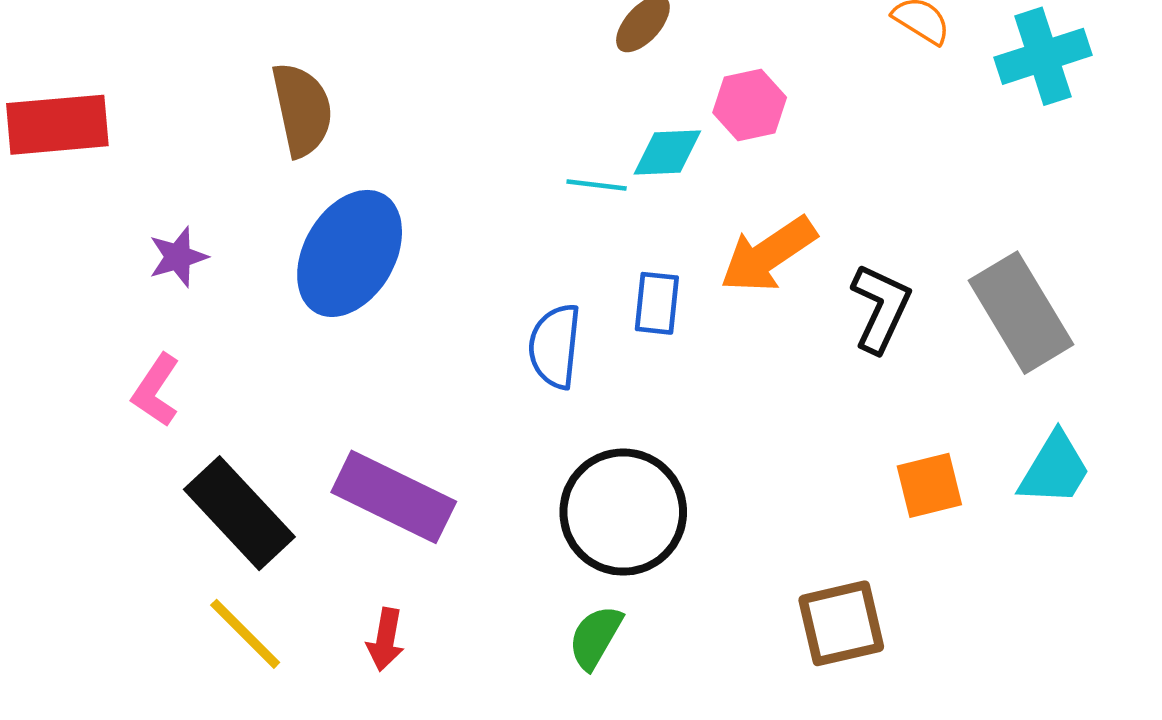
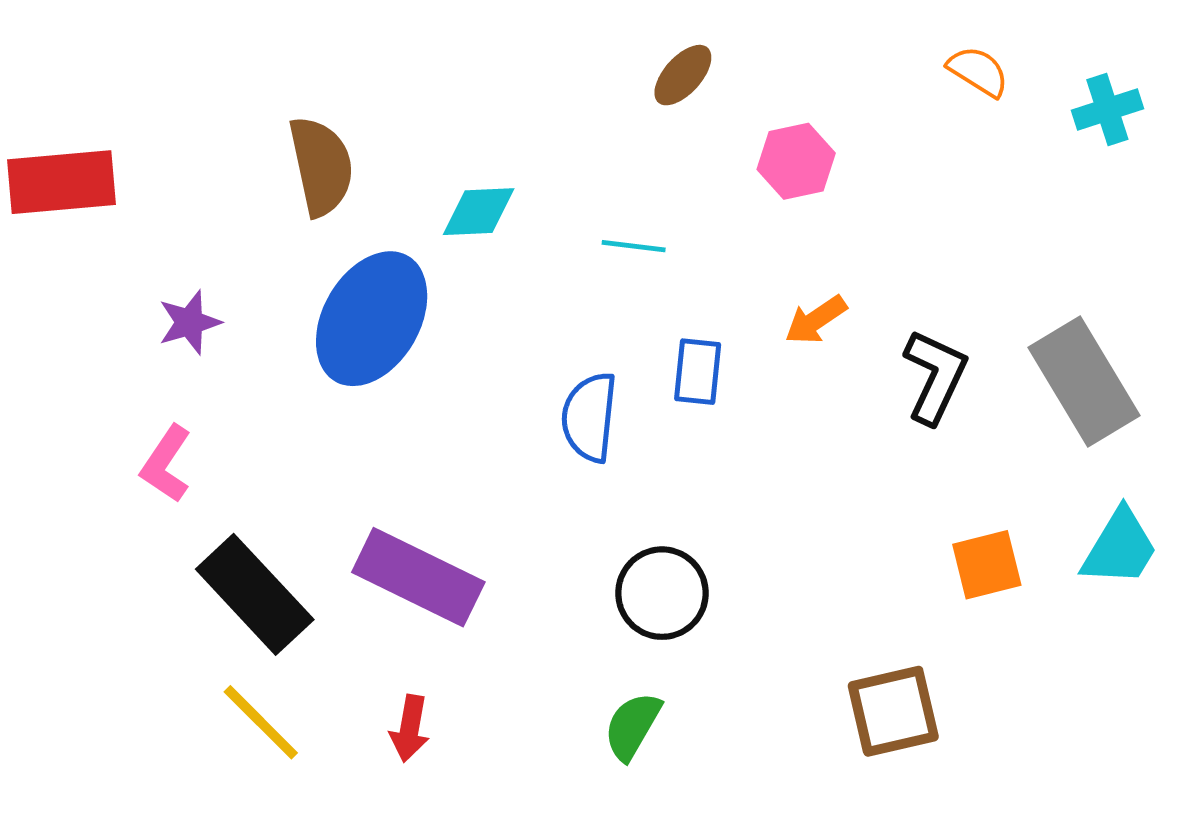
cyan cross: (1043, 56) -> (1107, 110), size x0.7
cyan diamond: (667, 153) -> (479, 212), moved
orange arrow: (768, 255) -> (816, 320), size x0.6
black circle: (623, 512) -> (662, 593), size x0.7

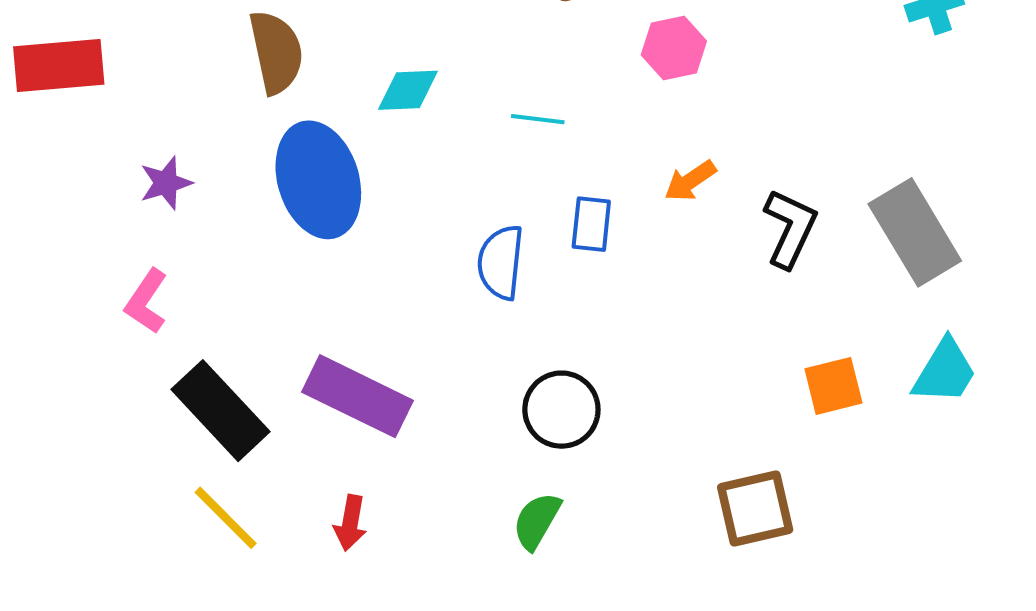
blue ellipse: (372, 319) -> (318, 180), turned -47

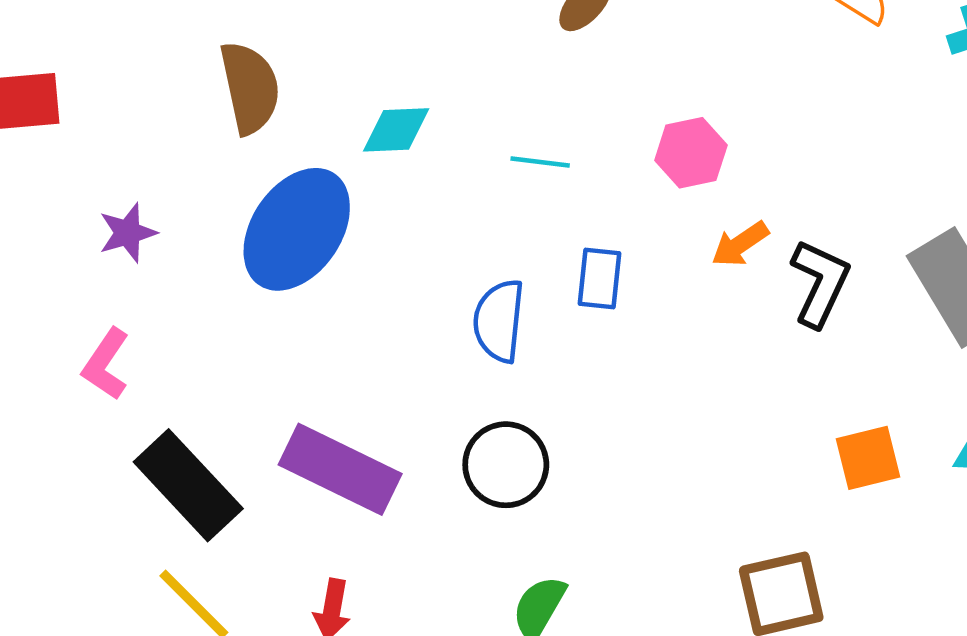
pink hexagon: (674, 48) -> (691, 153), moved
blue ellipse: (318, 180) -> (297, 229), turned 51
orange arrow: (690, 181) -> (740, 244), moved
black circle: (561, 410) -> (506, 465), moved

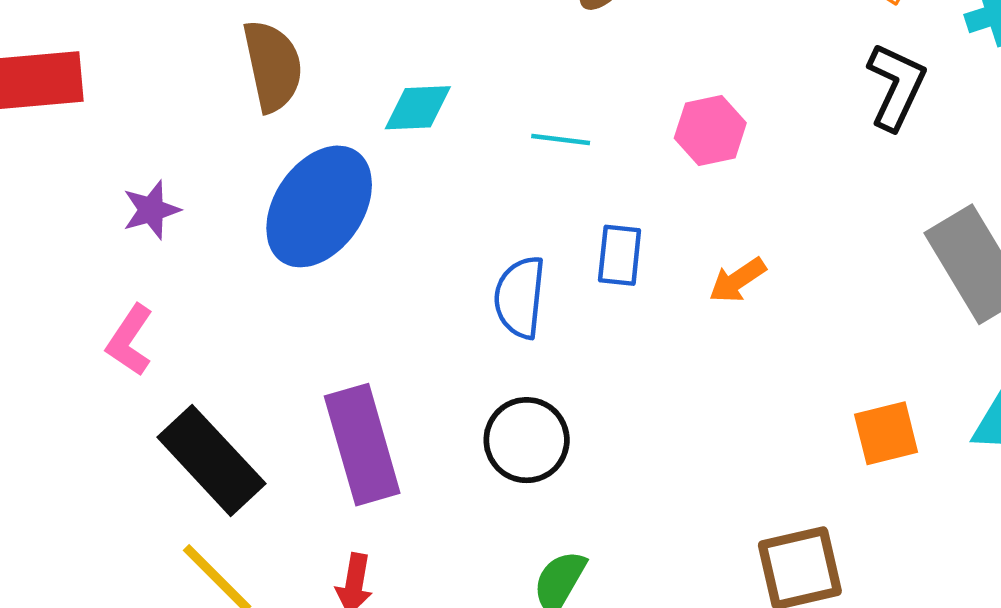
orange arrow: (740, 244) -> (737, 280), moved
black L-shape: (820, 283) -> (896, 86), moved
purple rectangle: (340, 469) -> (362, 445), turned 48

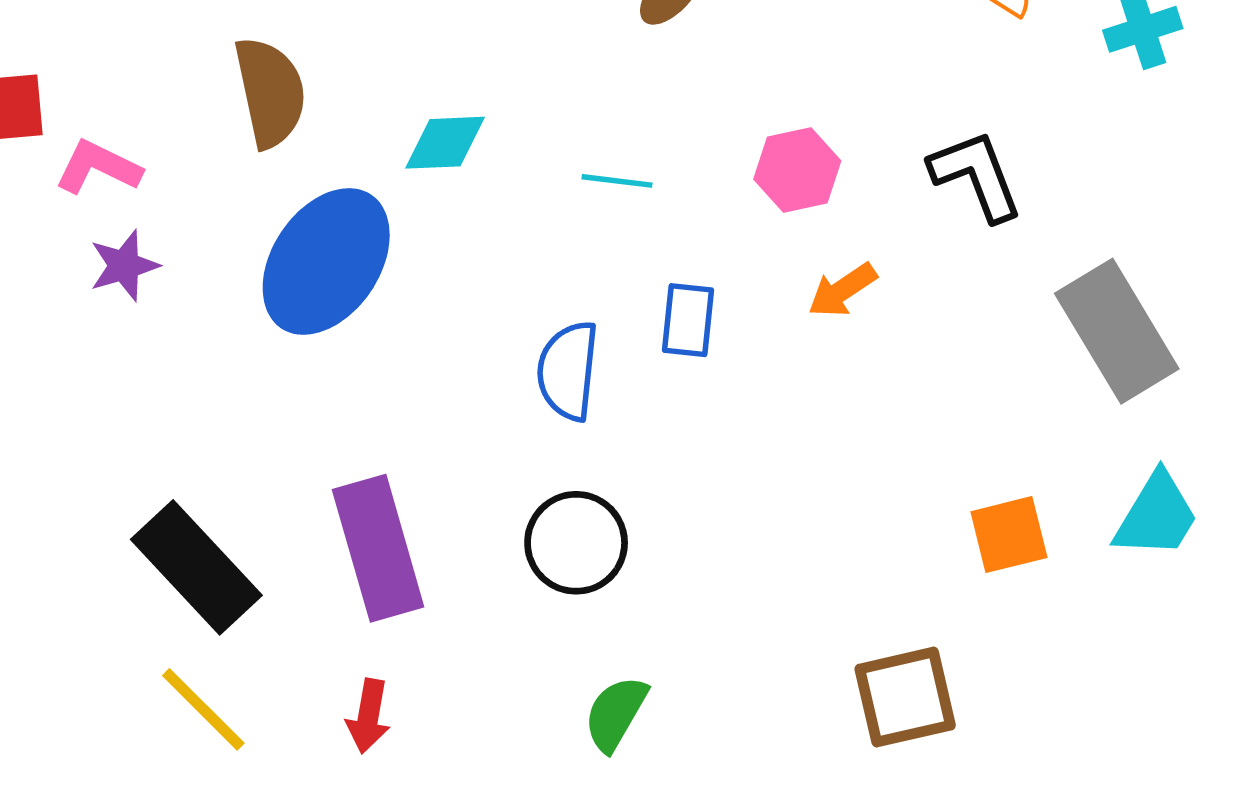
black L-shape: (896, 86) -> (976, 175), moved, turned -46
orange arrow: (737, 280) -> (842, 290), moved
pink L-shape: (130, 340) -> (98, 167), moved, turned 82

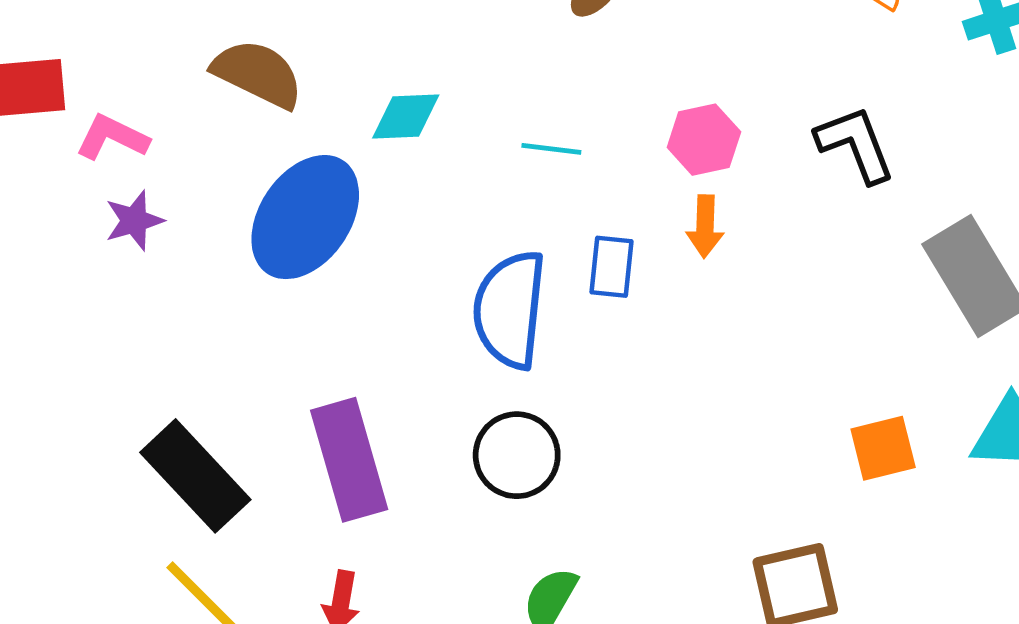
brown semicircle: (270, 92) -> (258, 74), turned -52
orange arrow: (842, 290) -> (705, 226), moved, turned -54
blue semicircle: (568, 371) -> (510, 310), size x1.4

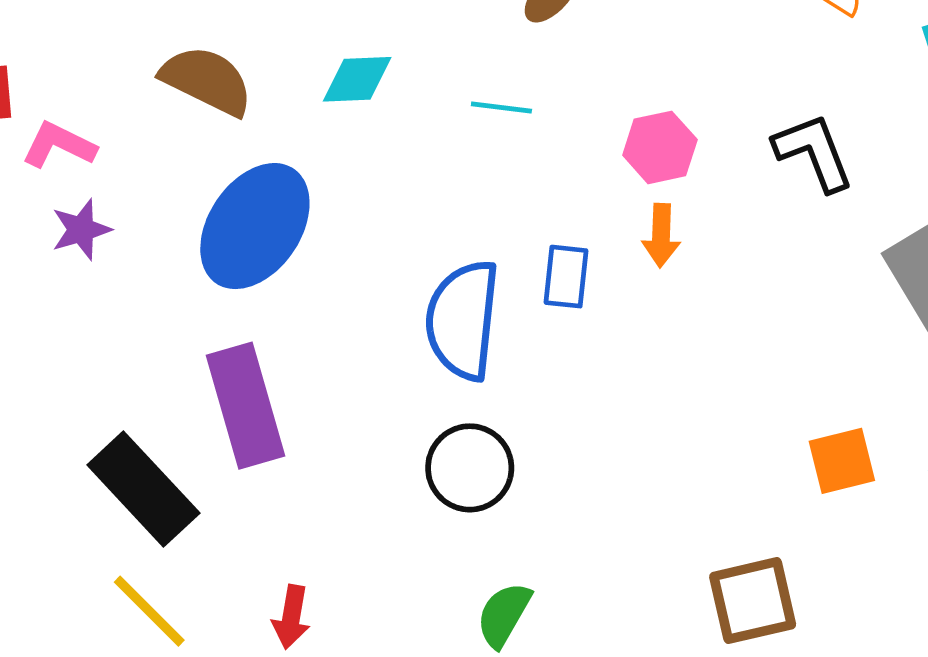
cyan diamond: (406, 117) -> (357, 79), moved
cyan line: (551, 149) -> (501, 108), moved
purple rectangle: (349, 460) -> (246, 406), moved

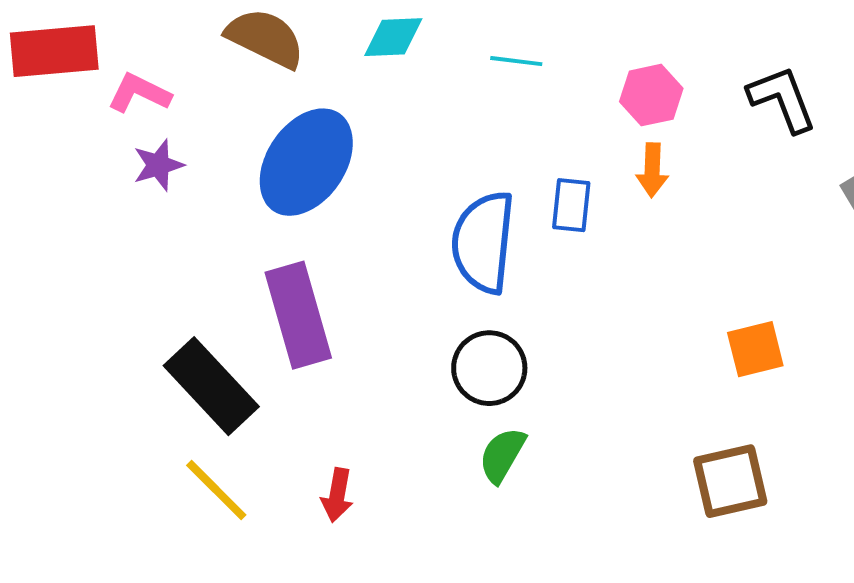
orange square: (842, 461) -> (755, 349), moved
green semicircle: (504, 615) -> (502, 455), moved

